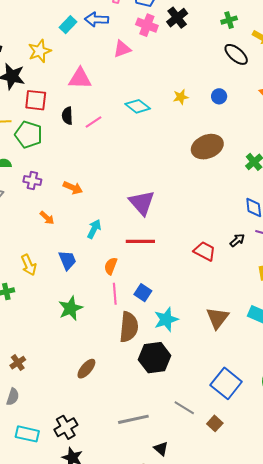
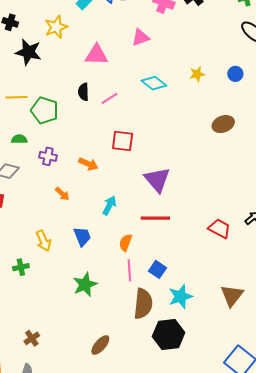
pink triangle: (122, 49) -> (140, 38), moved
red square: (36, 100) -> (123, 141), moved
brown ellipse: (207, 147) -> (223, 124), size x0.7

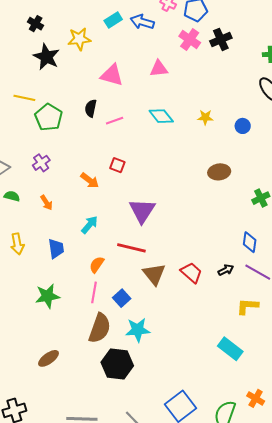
green semicircle: (19, 139) -> (12, 196), moved
red square: (123, 141) -> (117, 165), size x0.7
purple cross: (48, 156) -> (41, 163), turned 30
orange arrow: (88, 164) -> (90, 181), moved
brown triangle: (232, 295) -> (154, 274), moved, turned -30

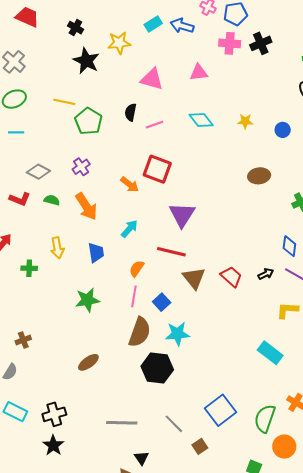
pink cross: (190, 39) -> (230, 43), turned -30
red square: (117, 165) -> (157, 169), size x1.8
orange arrow: (46, 203) -> (86, 206), size x1.8

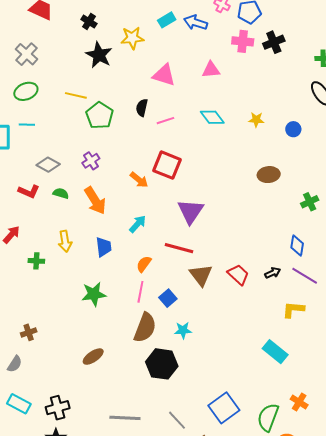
cyan star: (178, 334) -> (183, 330), size x0.7

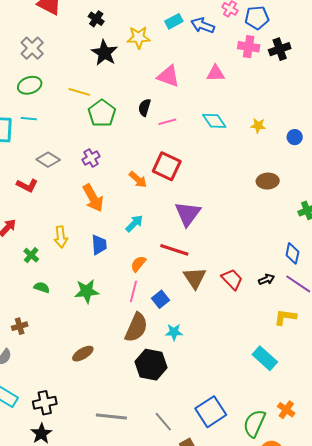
green semicircle: (61, 193) -> (42, 287), moved
green cross: (36, 261) -> (31, 255), turned 35

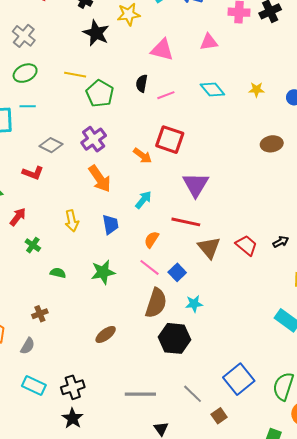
purple cross: (91, 158) -> (94, 139), size x1.4
green cross: (31, 255) -> (33, 245), moved
pink line: (133, 291) -> (150, 267), turned -60

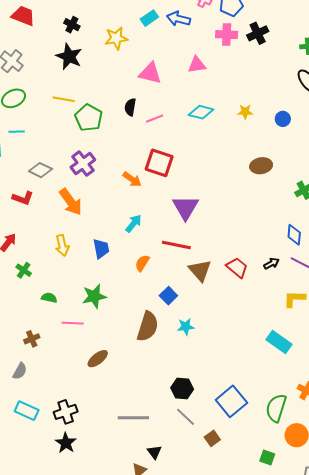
black star: (96, 33) -> (69, 56), moved
cyan diamond: (212, 89) -> (201, 112), turned -35
orange arrow: (100, 179) -> (71, 202), moved
pink line: (150, 267) -> (73, 323), moved, turned -35
black hexagon: (175, 338) -> (182, 389), moved, size x0.7

